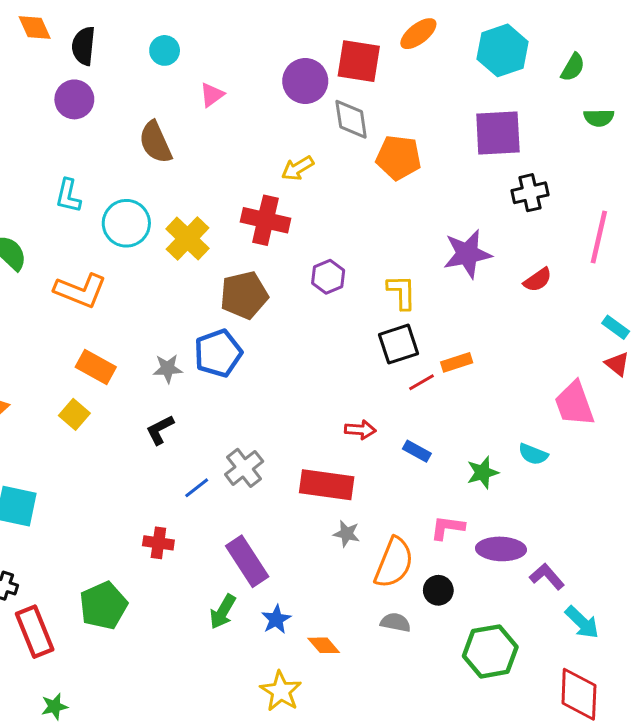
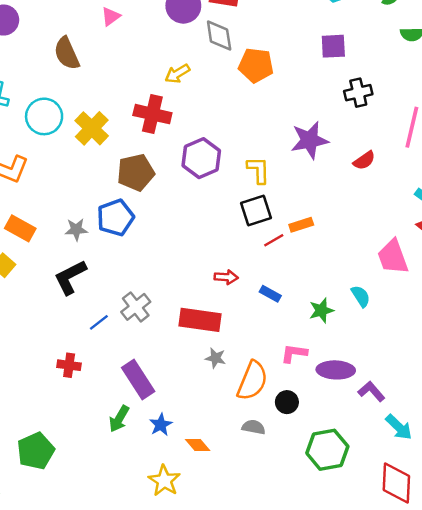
purple square: (498, 133) -> (333, 46), size x0.7
purple hexagon: (328, 277) -> (201, 158), size x1.5
black L-shape: (160, 430) -> (70, 277), size x1.5
cyan semicircle: (533, 454) -> (361, 296), turned -145
green pentagon: (103, 606) -> (36, 451), moved

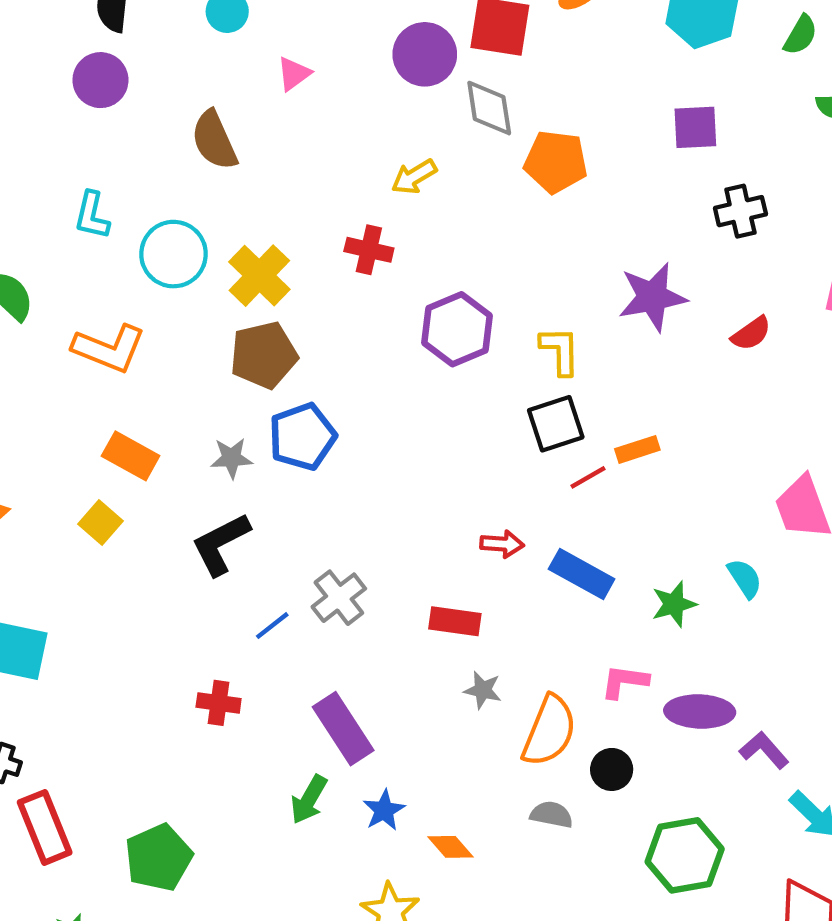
red cross: (152, 114) -> (369, 250), size x0.7
brown pentagon: (136, 172) -> (264, 355), moved
blue rectangle: (270, 294) -> (582, 574), size x1.6
red rectangle: (200, 320) -> (455, 621), size x0.7

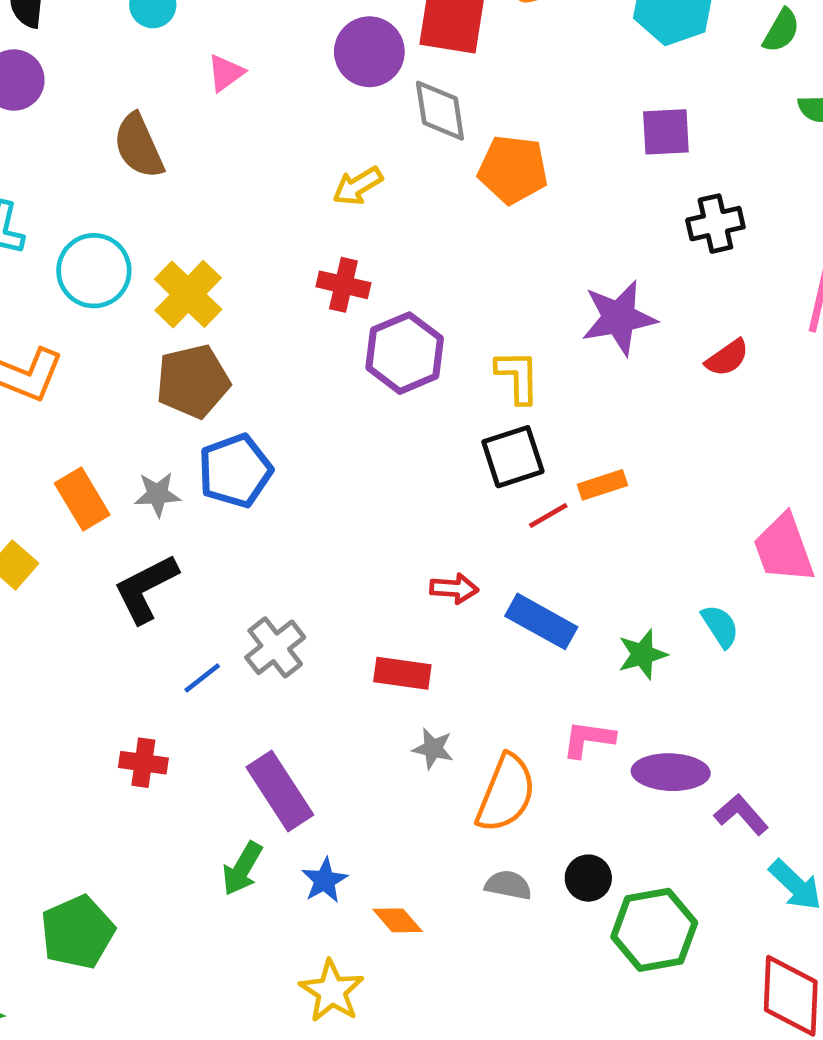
red cross: (369, 250) -> (343, 285), moved
orange rectangle: (131, 456) -> (82, 499), moved, turned 30
black circle: (612, 769) -> (588, 878), moved

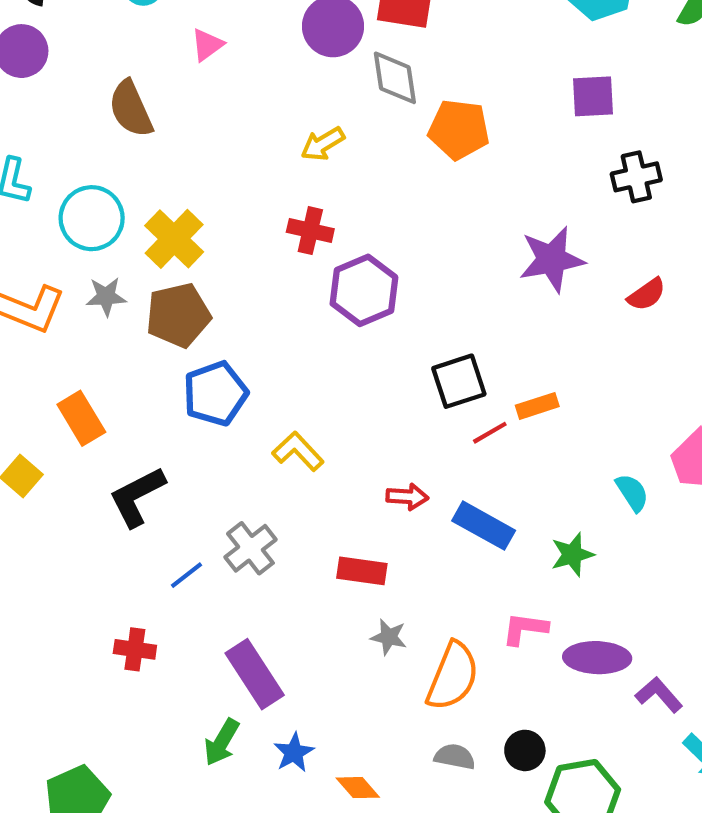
yellow L-shape: (518, 377) -> (298, 451), moved, turned -42
gray star: (157, 494) -> (106, 297), moved
cyan semicircle: (720, 626) -> (632, 493), moved

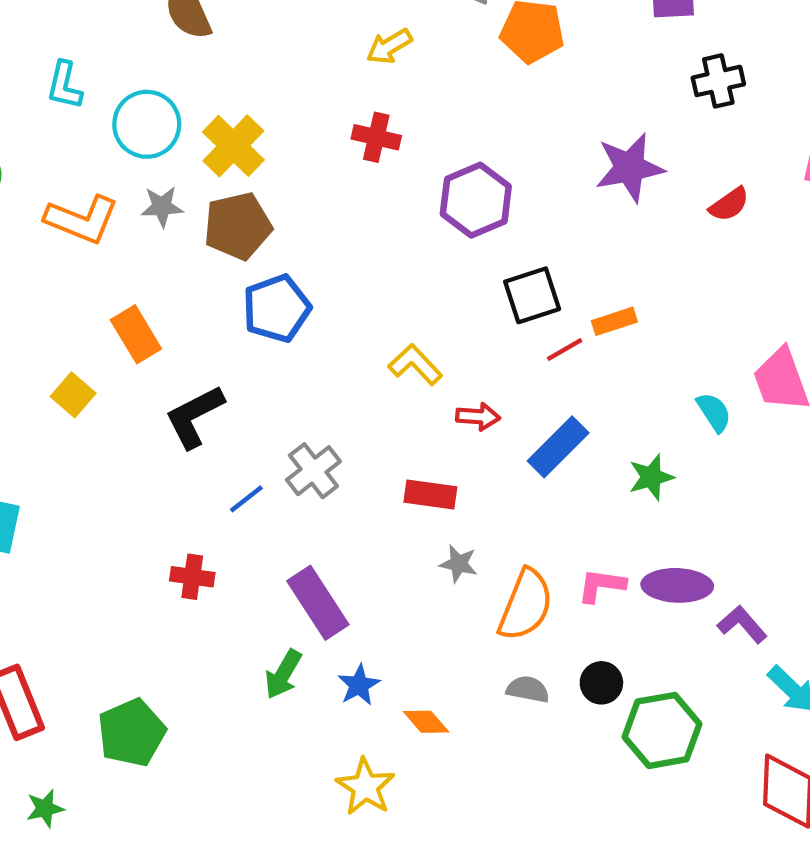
purple hexagon: (364, 290) -> (476, 200), moved
yellow L-shape: (298, 451) -> (415, 365), moved
blue rectangle: (484, 526) -> (558, 447), turned -74
pink L-shape: (525, 629) -> (601, 585), moved

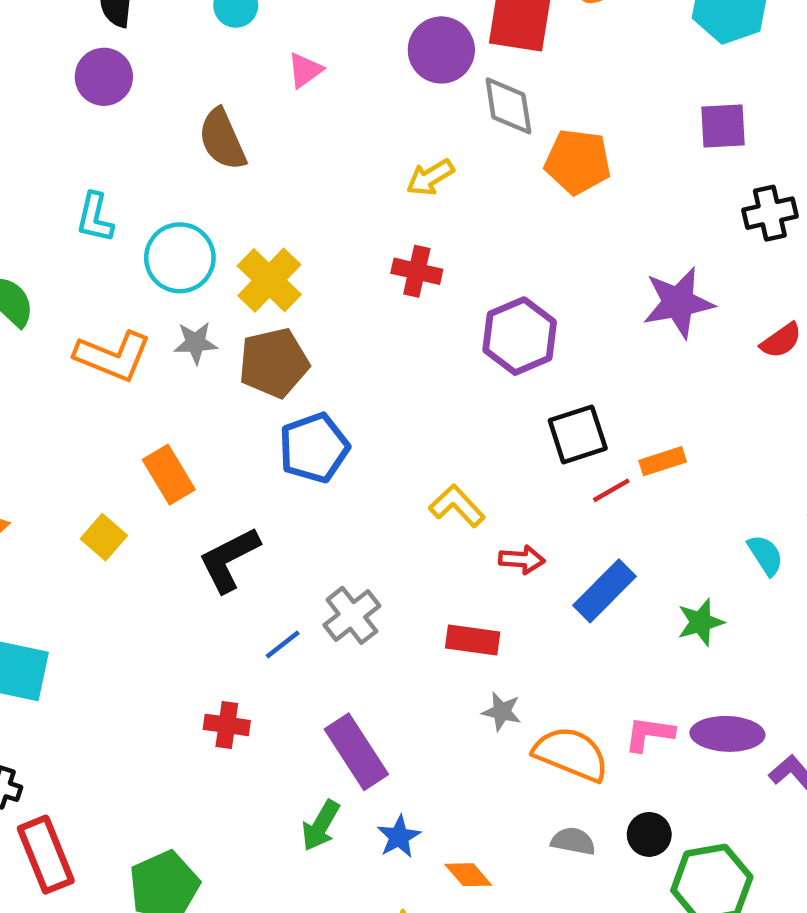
orange semicircle: (526, 605) -> (571, 754), turned -90

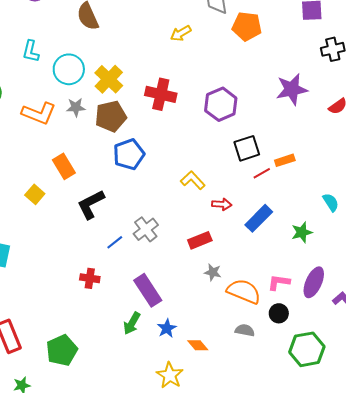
red cross: (417, 271) -> (161, 94), moved, size x1.4
red rectangle: (473, 640) -> (200, 240), turned -30
purple ellipse: (727, 734) -> (314, 282), turned -68
black circle: (649, 834) -> (279, 313), moved

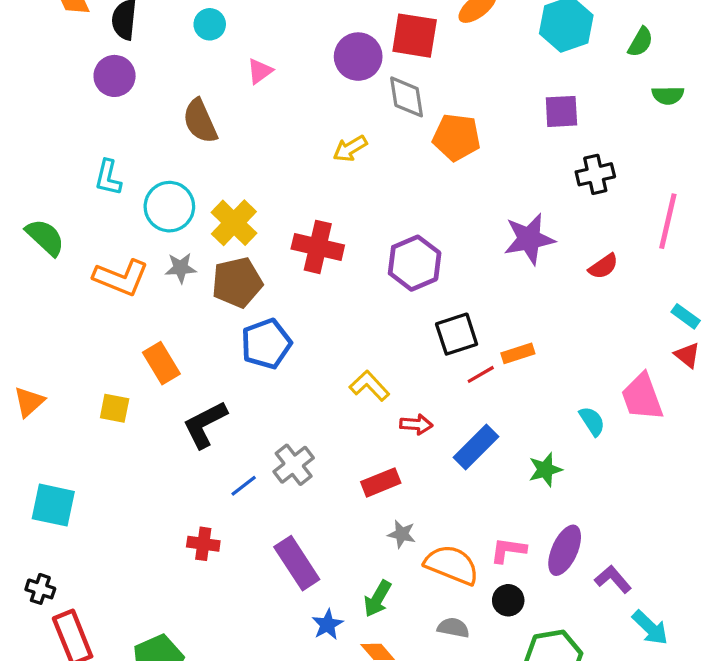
yellow square: (35, 194) -> (115, 408), turned -30
green arrow: (132, 323) -> (378, 599), moved

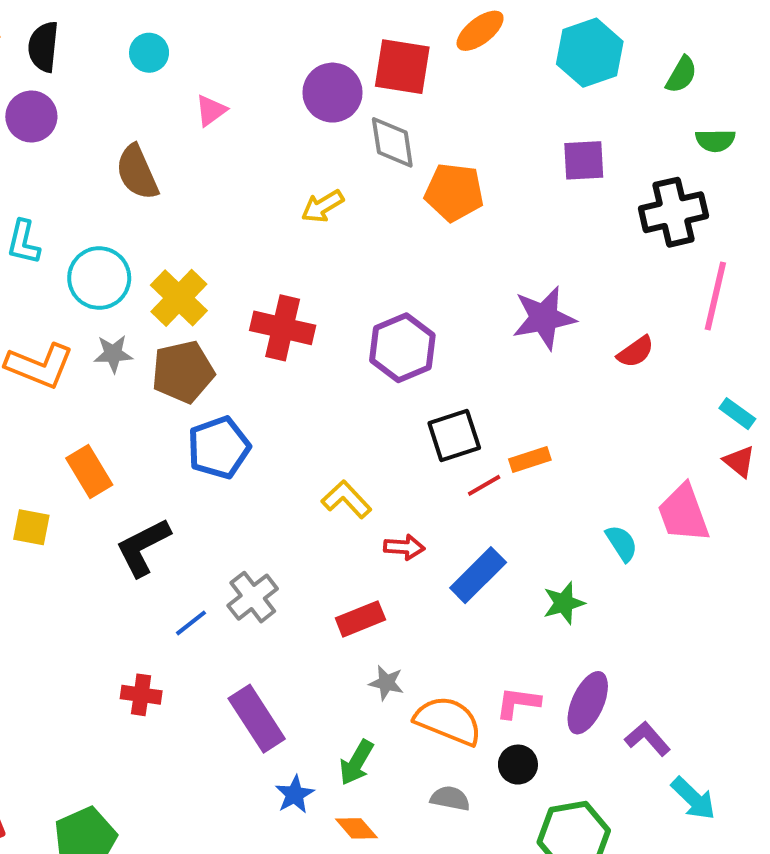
black cross: (595, 174) -> (673, 212), moved, size x1.4

